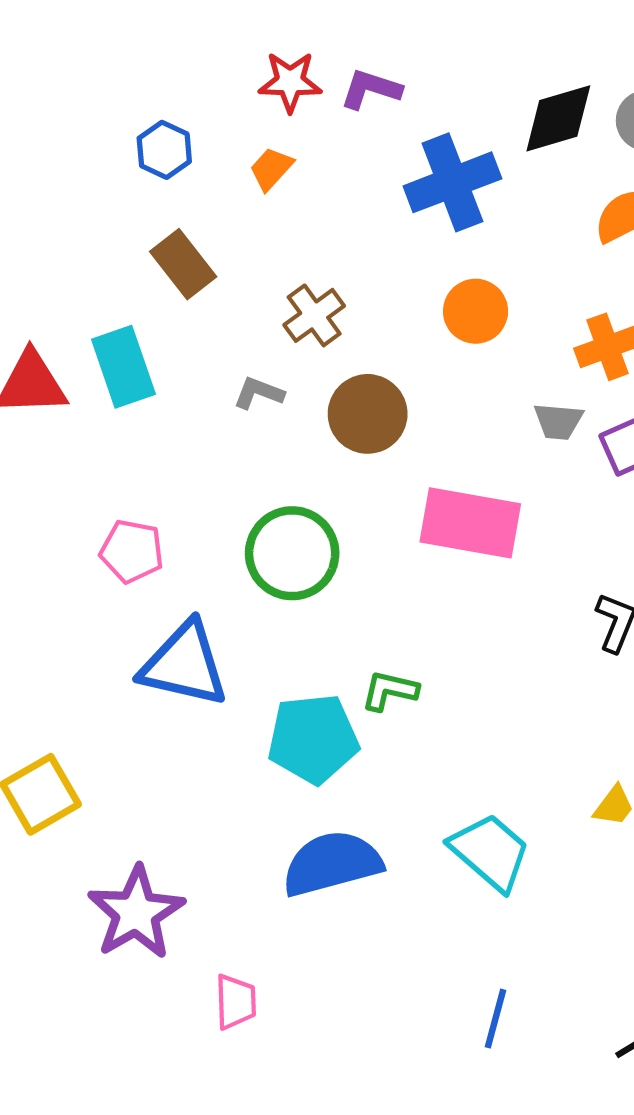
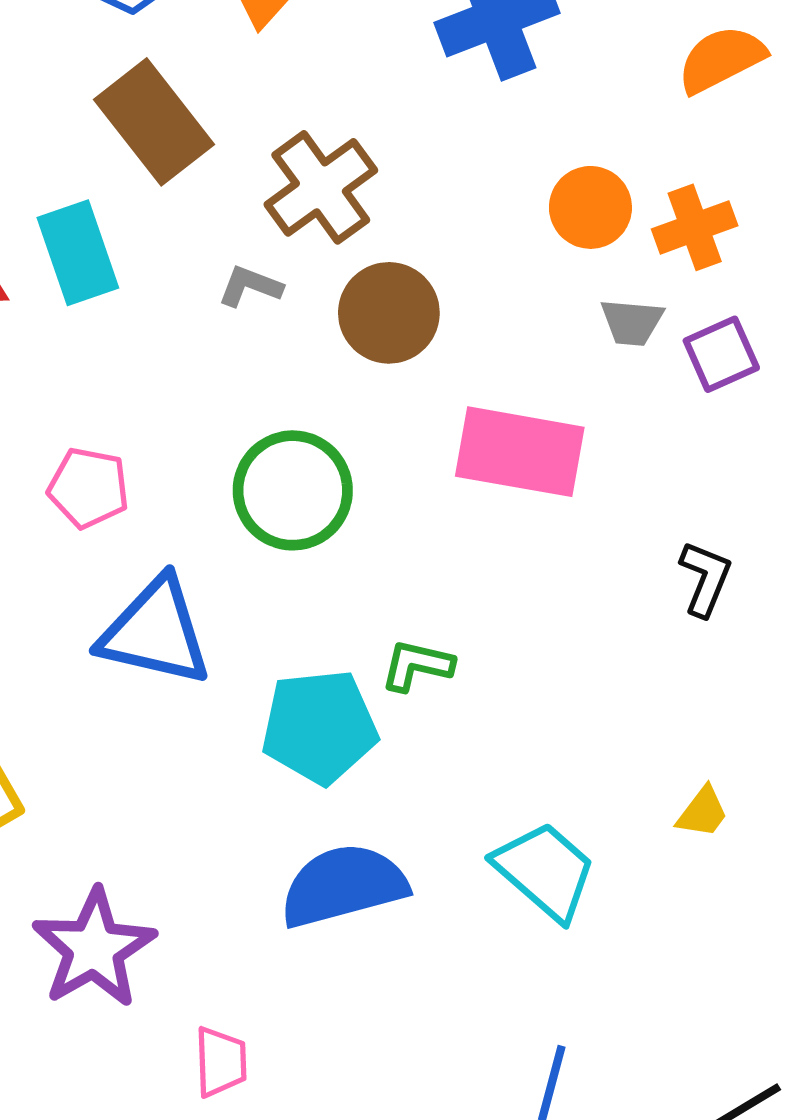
brown rectangle: (183, 264) -> (154, 122), size x1.4
orange circle: (476, 311) -> (590, 207), moved
brown cross: (314, 315) -> (321, 187), size x1.4

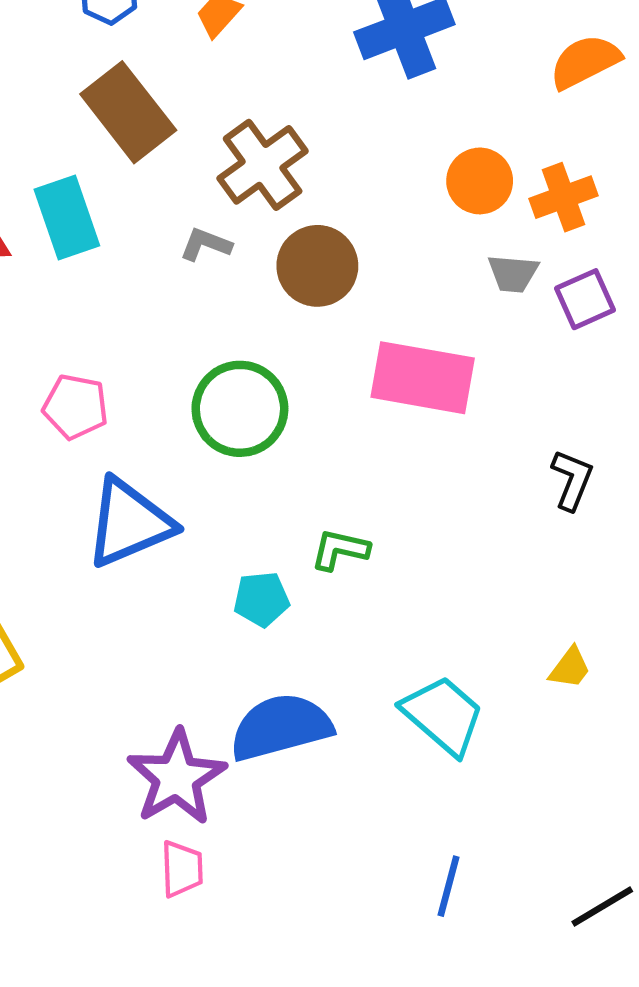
blue triangle: (155, 632) -> (129, 523), turned -36
cyan pentagon: (319, 727) -> (261, 599), size x0.6
purple star: (94, 948) -> (177, 778), moved

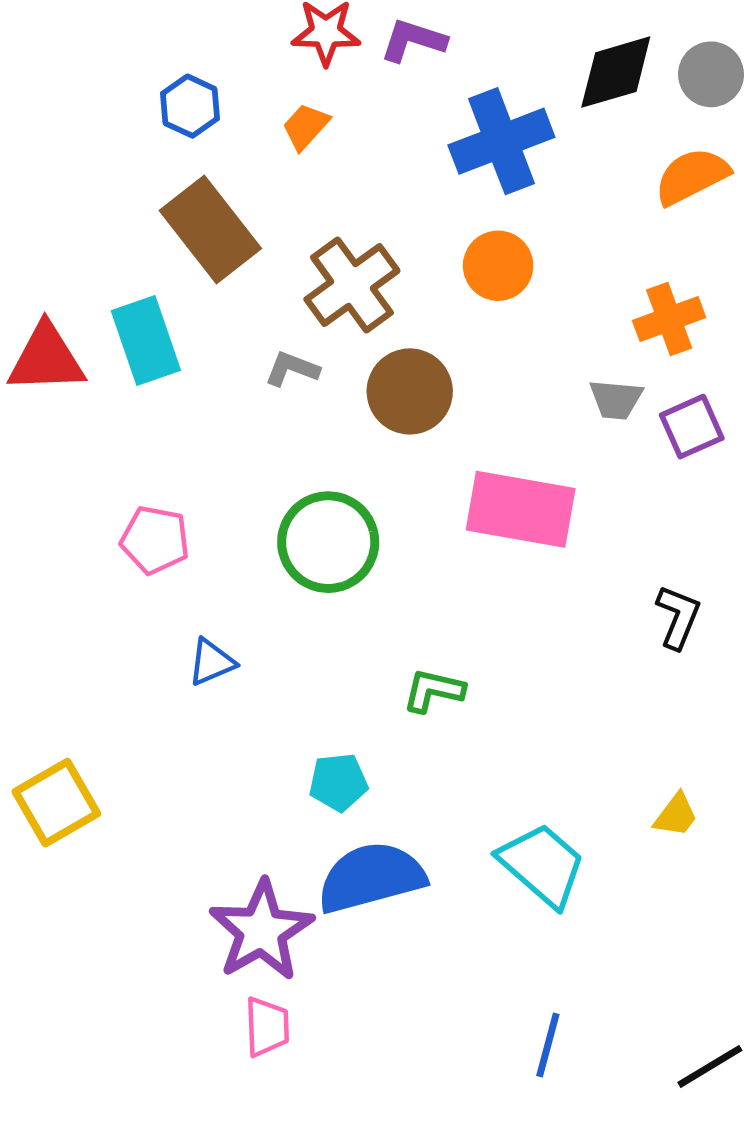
orange circle: (480, 181) -> (498, 266), moved
blue triangle: (129, 523) -> (212, 662), size x0.5
cyan pentagon: (261, 599) -> (338, 782), moved

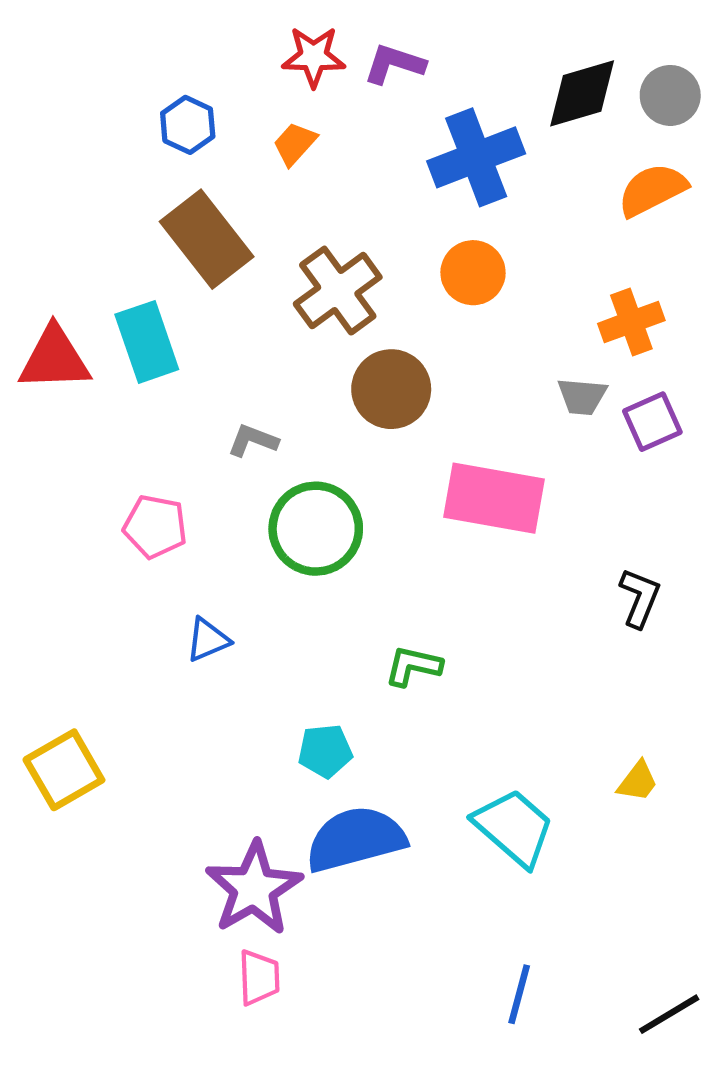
gray L-shape: (292, 369) -> (253, 441), moved

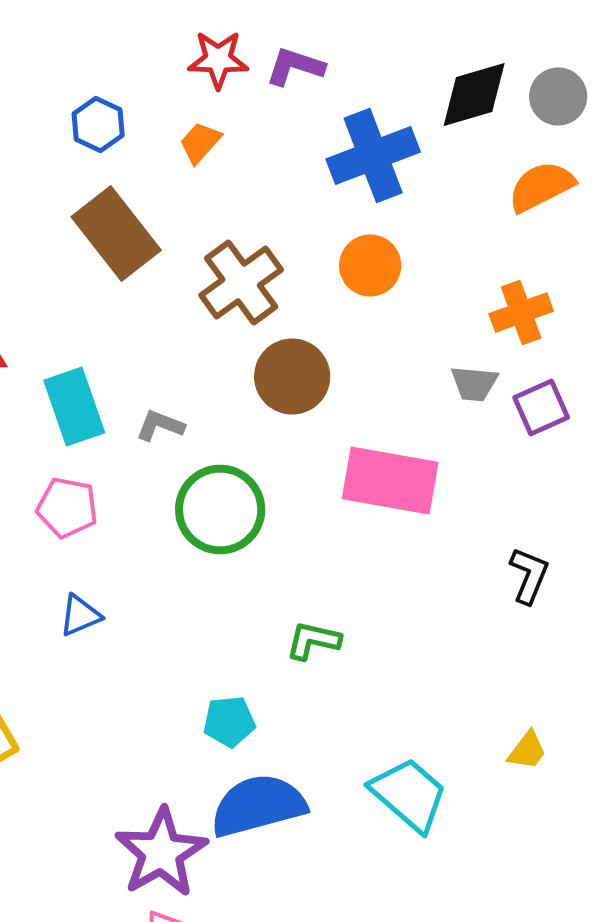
cyan rectangle: (147, 342) -> (74, 406), moved
blue triangle: (208, 640) -> (80, 616), moved

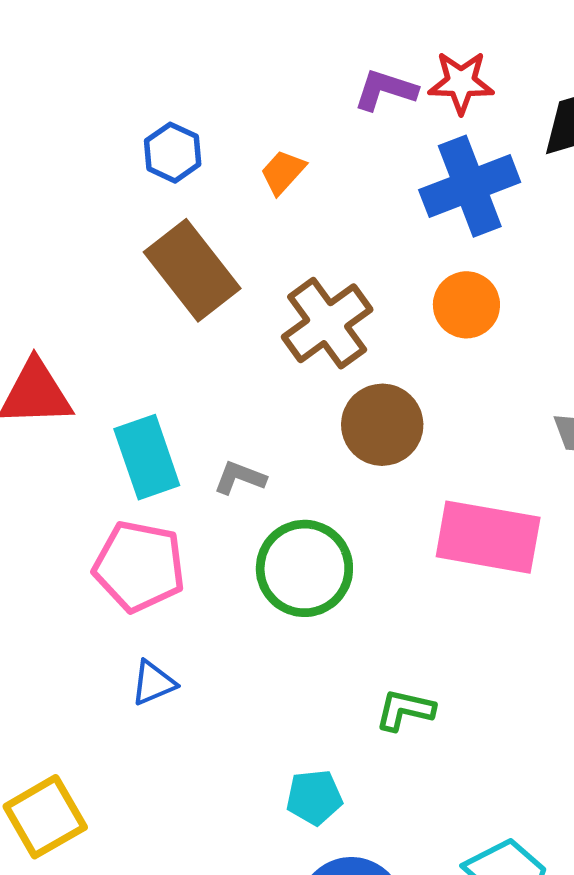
red star: (218, 60) -> (461, 82), moved
pink pentagon: (67, 508) -> (139, 566), size x1.4

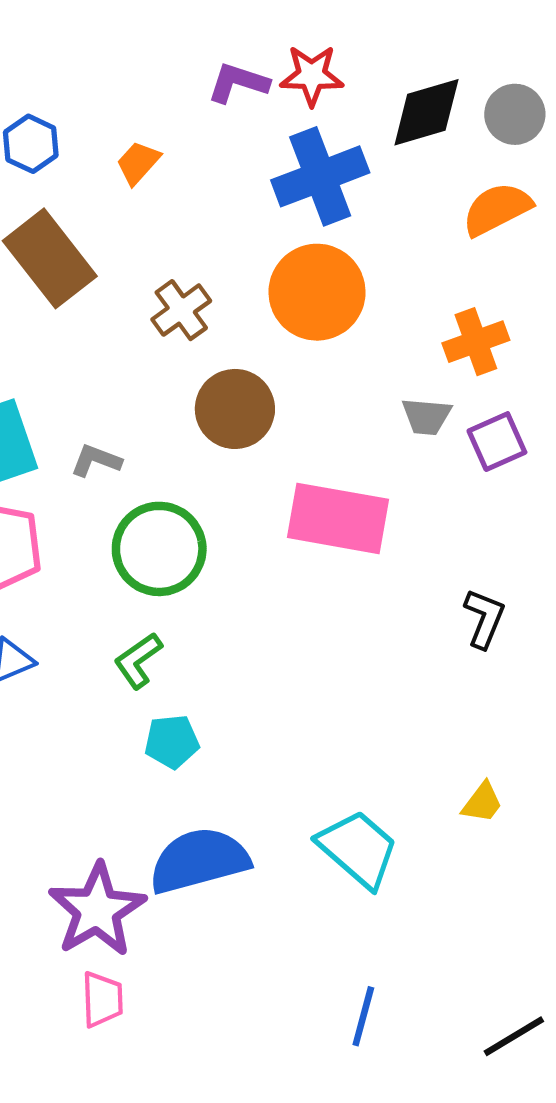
orange circle: (466, 305) -> (317, 292), size x1.5
brown cross: (327, 323) -> (181, 310), size x0.7
green L-shape: (405, 710) -> (138, 660), moved, turned -48
cyan pentagon: (314, 797) -> (172, 742), moved

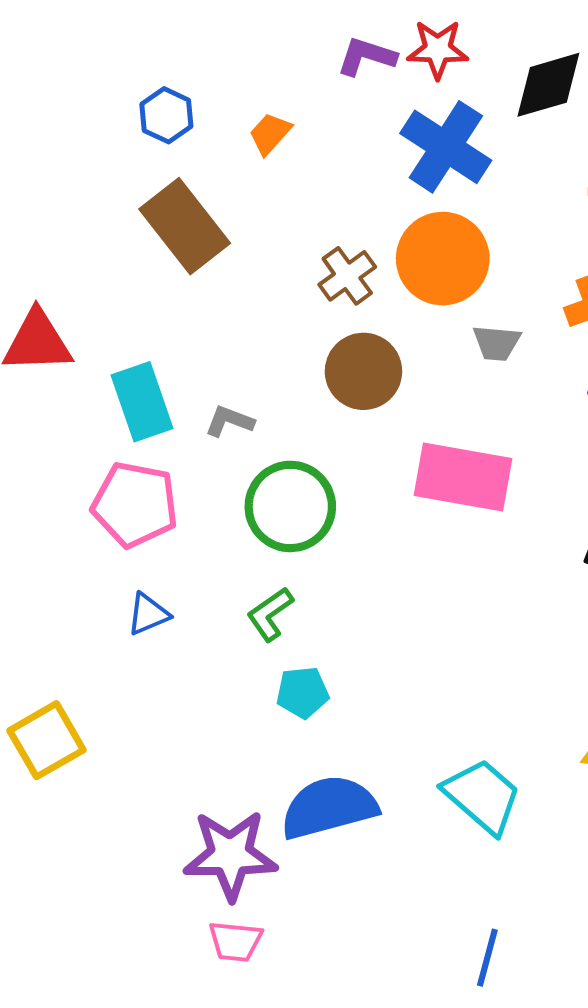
blue cross: (320, 176) -> (446, 147), turned -36
brown cross: (181, 310) -> (347, 276), moved
gray trapezoid: (426, 416) -> (497, 343), moved
purple star: (97, 910) -> (230, 855), turned 30
pink trapezoid: (102, 999) -> (235, 941), turned 98

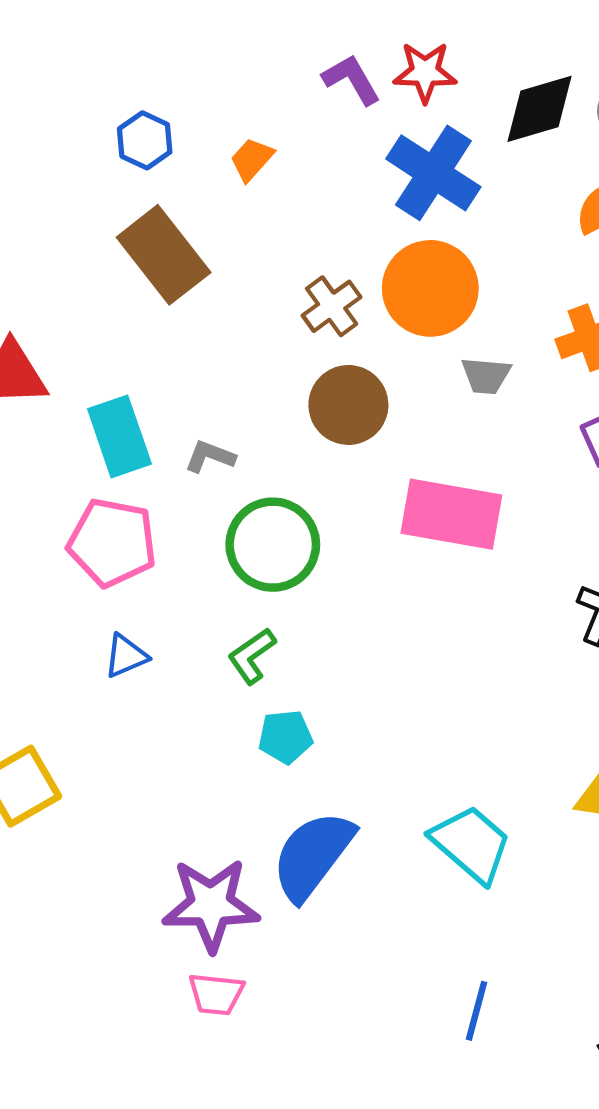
purple L-shape: (367, 56) -> (352, 79), turned 42
blue semicircle: (329, 807) -> (313, 855), turned -38

